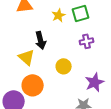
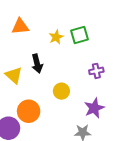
purple cross: (87, 41) -> (96, 71), moved
yellow triangle: (27, 57) -> (14, 75), moved

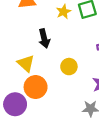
yellow triangle: (14, 75) -> (26, 63), moved

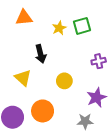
orange circle: (36, 87) -> (43, 111), moved

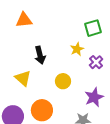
green square: (82, 26) -> (93, 28), moved
yellow star: (59, 28) -> (77, 49), moved
purple cross: (99, 61) -> (96, 62), turned -32

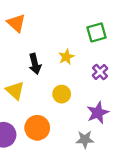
orange triangle: (24, 20) -> (16, 23), turned 48
yellow star: (77, 49) -> (66, 57), moved

